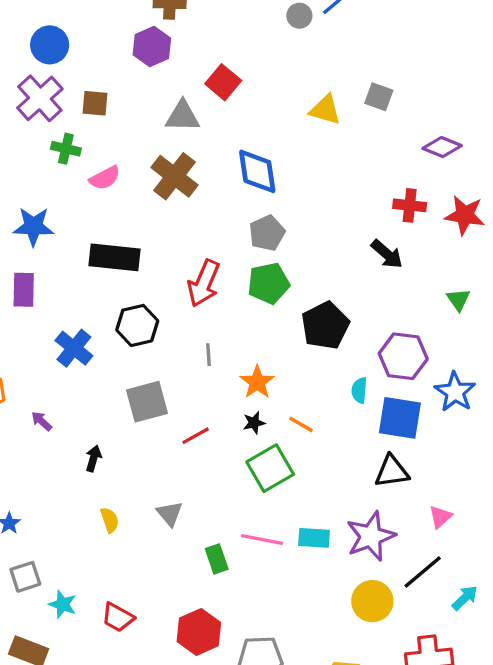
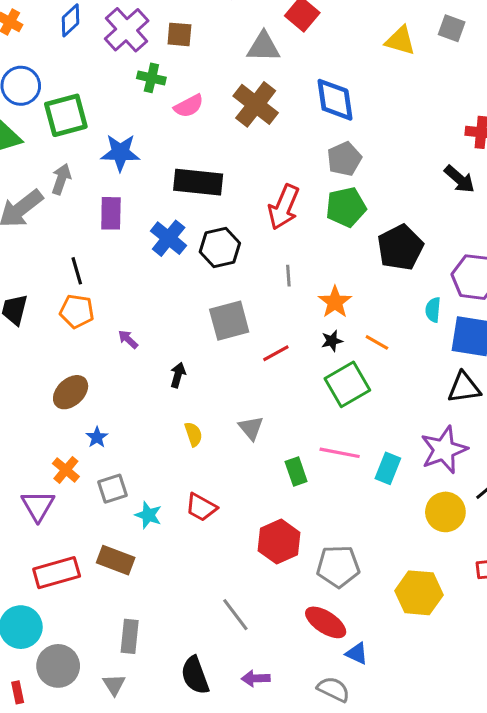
blue cross: (74, 348) -> (169, 238), moved
cyan rectangle: (314, 538) -> (388, 468), moved, turned -72
red trapezoid: (118, 617) -> (201, 507), moved

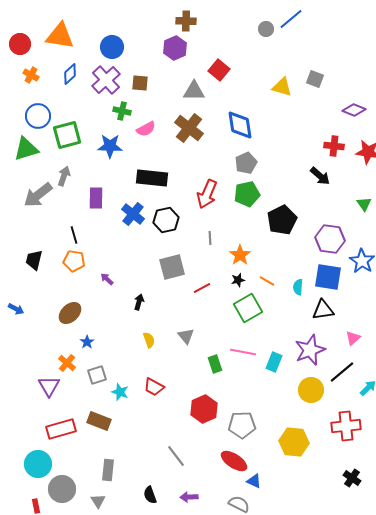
blue star: (120, 153) -> (110, 146), moved
cyan semicircle: (433, 310) -> (298, 287), moved
black semicircle: (195, 675) -> (150, 495), size x0.7

